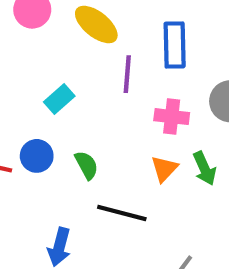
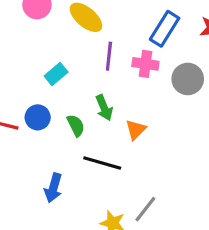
blue rectangle: (175, 45) -> (165, 29), moved, turned 32
pink cross: (172, 117) -> (145, 64), moved
green arrow: (205, 168) -> (104, 108), moved

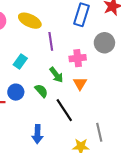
pink cross: (145, 64) -> (78, 58), moved
black line: (102, 163) -> (64, 110), turned 55
gray line: (145, 209) -> (99, 132), turned -36

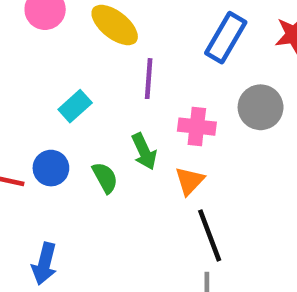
black line: (64, 110) -> (210, 235), moved
blue arrow: (37, 134) -> (44, 264), moved

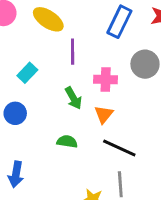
green semicircle: (105, 178) -> (67, 142), moved, turned -48
black line: (210, 235) -> (119, 148), turned -40

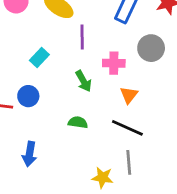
orange triangle: (104, 114) -> (129, 95), moved

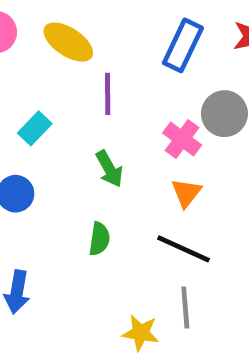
pink cross: (114, 63) -> (182, 139), moved, turned 35
green semicircle: (78, 122) -> (99, 239), turned 90

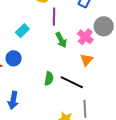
green arrow: (109, 169) -> (61, 40), moved
black line: (183, 249) -> (72, 82), moved

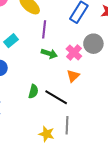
green arrow: (61, 40) -> (49, 54), turned -49

